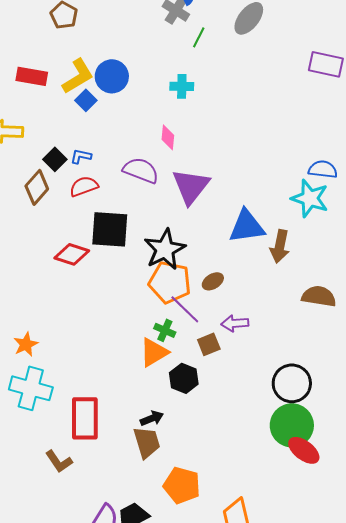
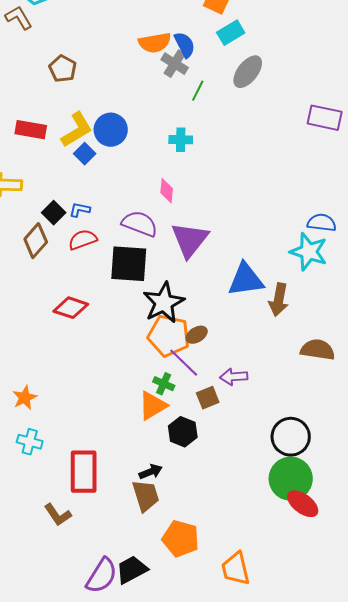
black square: (110, 229) -> (129, 264), moved
brown ellipse: (213, 281) -> (197, 335), moved
cyan cross: (31, 388) -> (30, 442), size x0.6

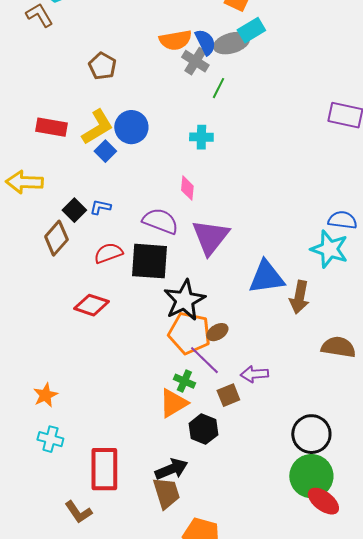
brown pentagon: (63, 69) -> (102, 66), moved
gray ellipse: (248, 72) -> (231, 43), moved, turned 36
red semicircle: (83, 240) -> (108, 253), moved
black arrow: (151, 472) -> (171, 469), size x1.4

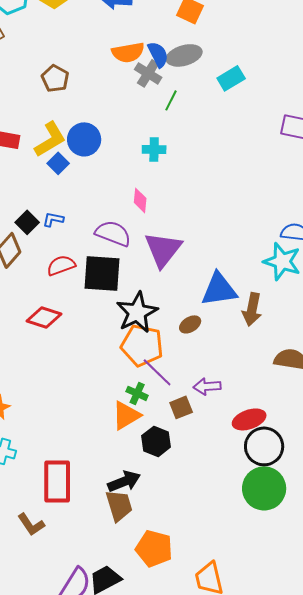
cyan rectangle: (251, 30) -> (231, 78), moved
brown ellipse: (217, 332) -> (190, 324), moved
red ellipse: (323, 501) -> (249, 419), moved, turned -56

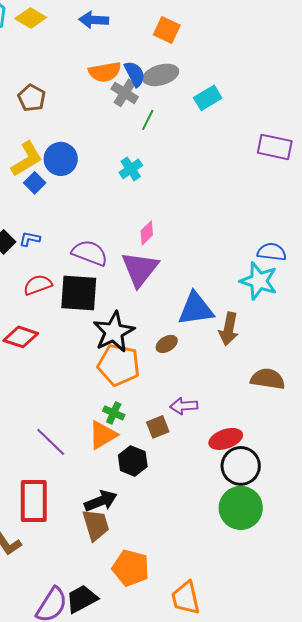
cyan cross: (154, 149) -> (131, 169), turned -35
pink diamond: (140, 200) -> (147, 233), moved, turned 40
purple line: (157, 372) -> (51, 442), moved

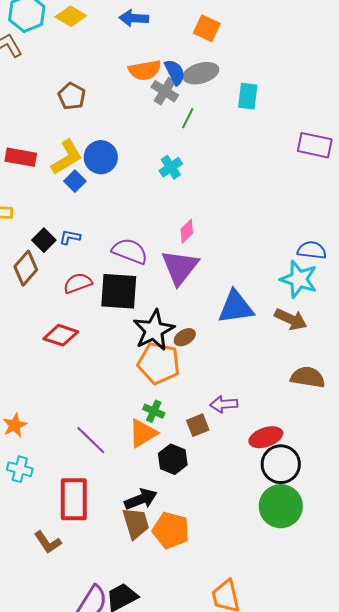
cyan rectangle: (208, 98) -> (248, 96), turned -52
brown arrow: (229, 329) -> (291, 319), moved, turned -76
brown ellipse: (167, 344) -> (185, 337), moved
orange pentagon: (131, 568) -> (171, 530), moved

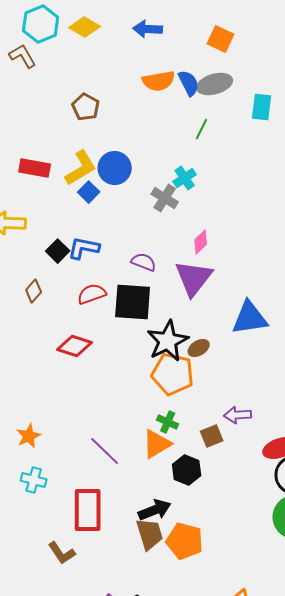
gray cross: (165, 91) -> (165, 198), moved
blue L-shape: (70, 237) -> (84, 248), size x1.5
purple semicircle: (130, 251) -> (144, 262), size x0.7
brown diamond: (26, 268) -> (34, 291), moved, size x0.7

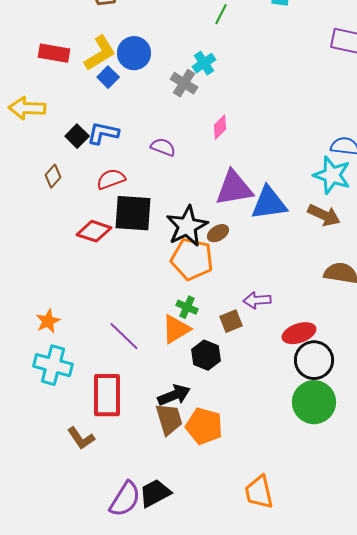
purple triangle: (194, 278) -> (234, 188), moved, turned 42
black square: (133, 302) -> (133, 213), moved
cyan cross: (34, 480) -> (53, 365), size x1.5

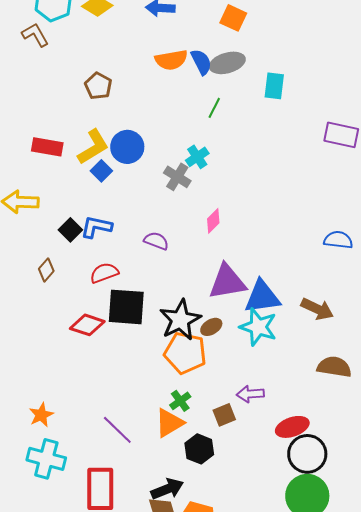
cyan star: (332, 175) -> (258, 327), moved
green cross: (187, 307) -> (180, 401), turned 30

